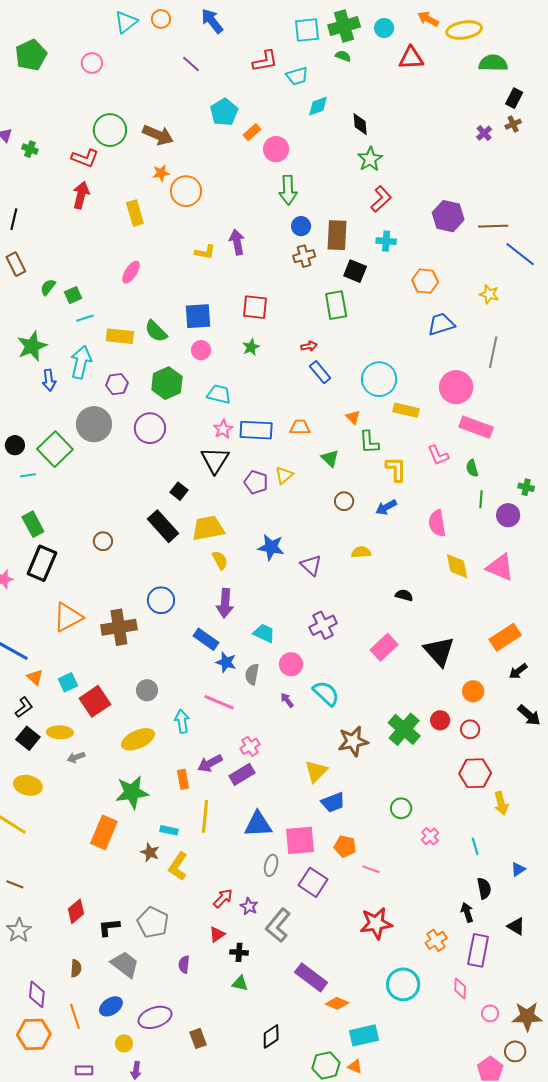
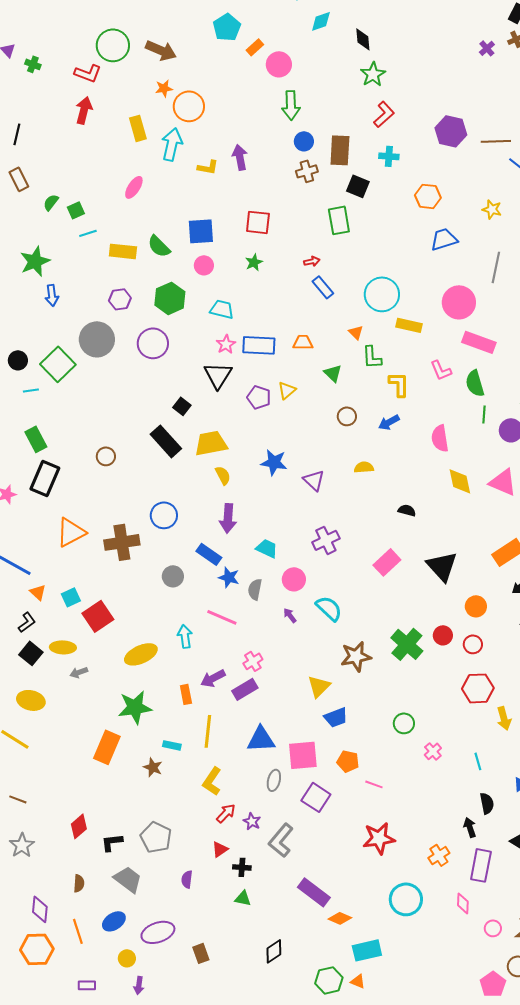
cyan arrow: (81, 362) -> (172, 144), moved
green semicircle: (472, 468) -> (475, 383), size x1.5
gray circle: (147, 690) -> (173, 576), moved
yellow L-shape: (178, 866) -> (212, 781), moved

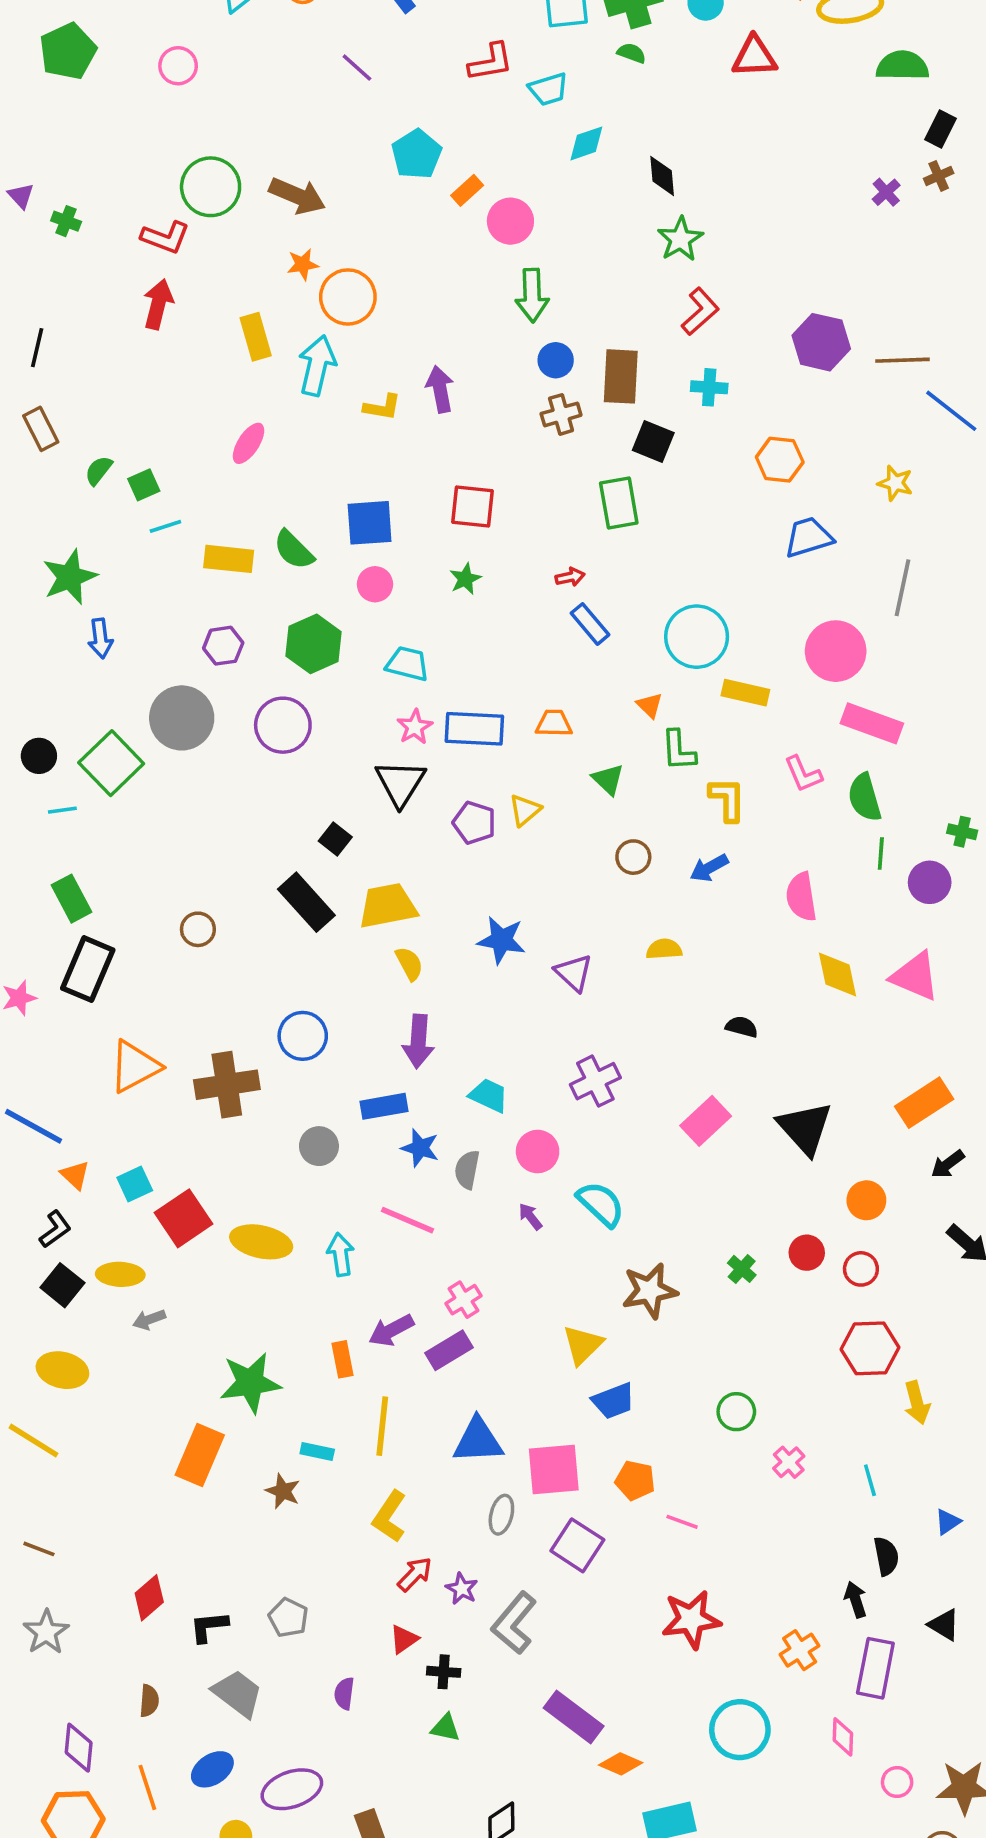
blue rectangle: (209, 554) -> (384, 1106), turned -45
green cross: (407, 644) -> (742, 1269), size x0.5
yellow ellipse: (141, 654) -> (261, 1242), moved, turned 36
gray pentagon: (156, 837) -> (288, 1618), size x0.7

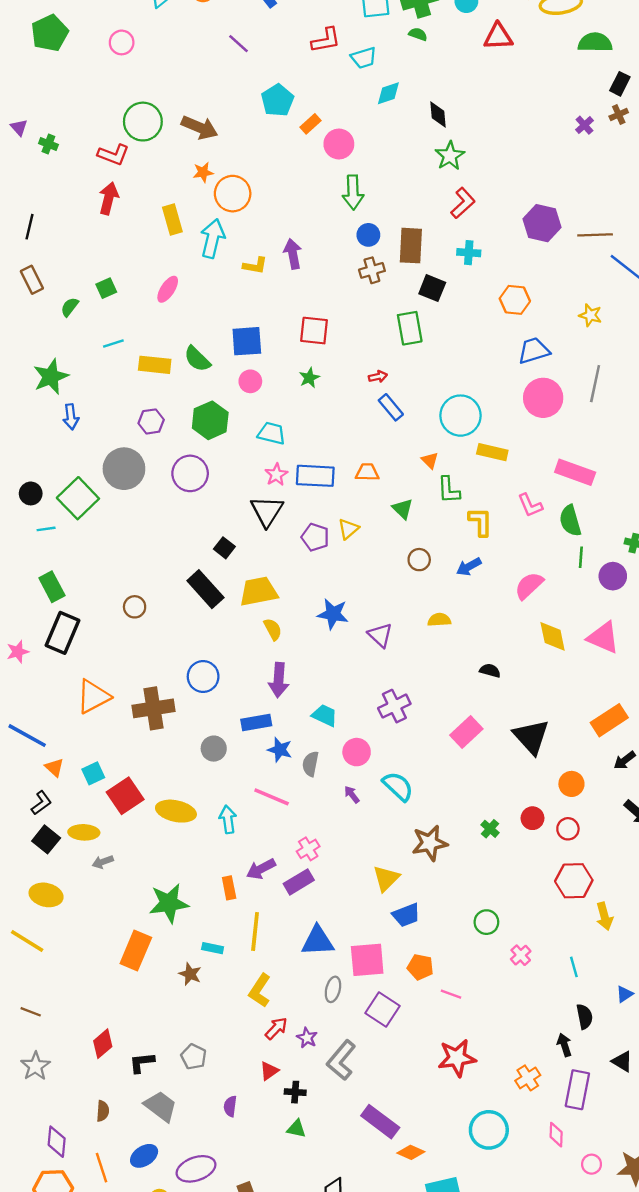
green square: (144, 485) -> (106, 288), moved
pink circle: (836, 651) -> (543, 398), moved
pink semicircle: (801, 897) -> (529, 586), turned 56

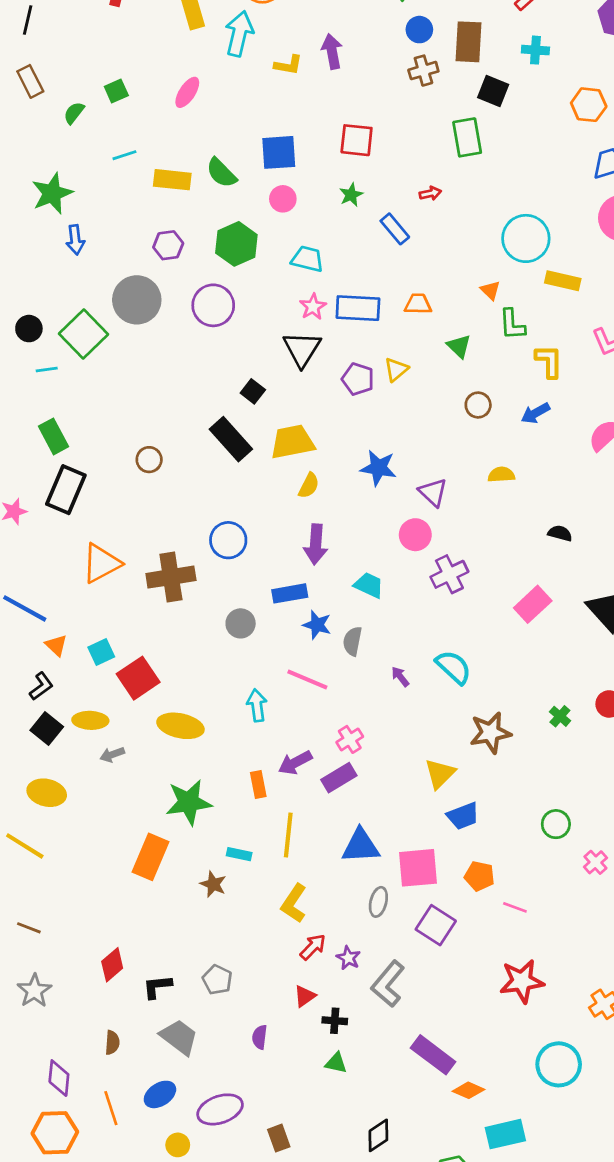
blue rectangle: (391, 407) -> (395, 229), moved
yellow semicircle: (273, 629) -> (309, 486), turned 55
pink circle: (357, 752) -> (415, 535), moved
yellow ellipse: (176, 811) -> (180, 726), moved

